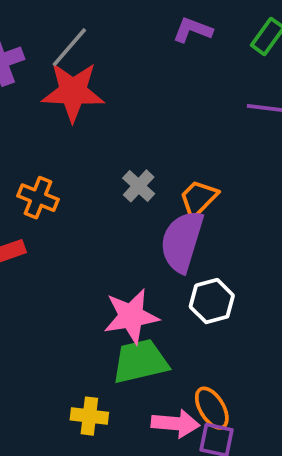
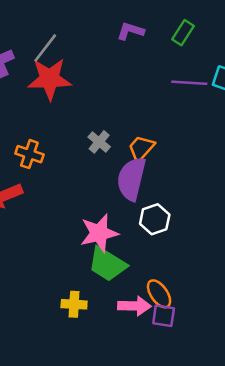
green trapezoid: (140, 361) -> (107, 264), turned -132

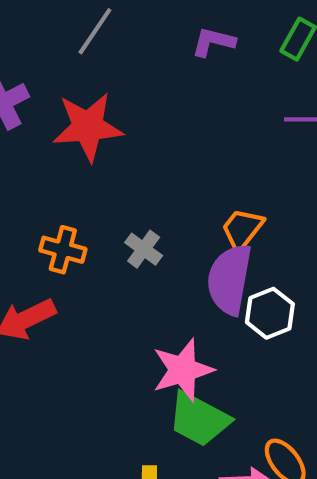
gray line: (45, 48) -> (95, 31), moved
gray cross: (99, 142) -> (144, 249), moved
white hexagon: (155, 219) -> (270, 313), moved

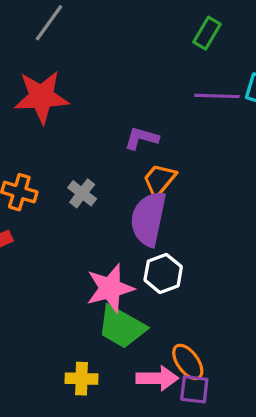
purple L-shape: (213, 42) -> (141, 138), moved
white hexagon: (270, 313) -> (163, 273), moved

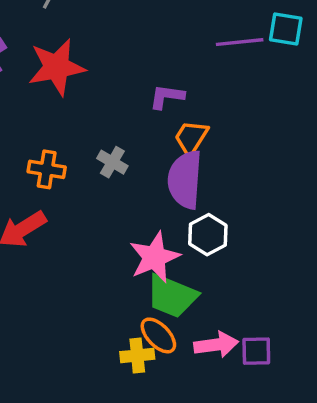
orange ellipse: (188, 362) -> (158, 335), moved

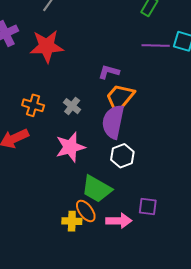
orange trapezoid: (191, 138) -> (120, 98), size x1.4
pink star: (155, 257) -> (70, 147), moved
purple square: (256, 351) -> (148, 207), moved

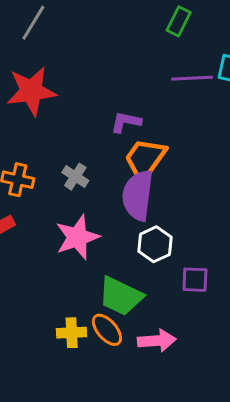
purple square: (148, 207) -> (195, 280), moved
yellow cross: (72, 221) -> (72, 333), moved

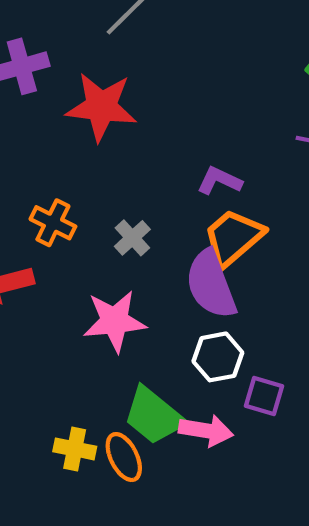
purple semicircle: (138, 195) -> (211, 284), turned -42
purple square: (195, 280) -> (264, 396), moved
pink arrow: (157, 341) -> (206, 431), moved

